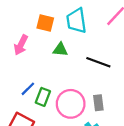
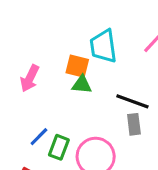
orange square: (45, 23) -> (77, 66), moved
gray rectangle: (98, 103) -> (134, 124), moved

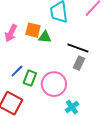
orange square: (77, 66) -> (33, 30), moved
gray rectangle: (134, 124) -> (79, 63), turned 32

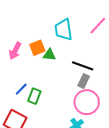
orange square: (33, 30) -> (37, 48), turned -35
pink circle: (54, 84) -> (87, 102), moved

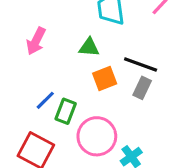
orange square: (37, 48) -> (105, 79), moved
pink circle: (87, 102) -> (97, 136), moved

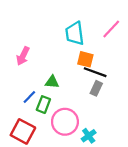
green triangle: (89, 47) -> (52, 82), moved
orange square: (105, 79) -> (85, 59), moved, turned 35

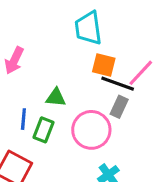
pink line: (111, 29) -> (141, 73), moved
blue line: (29, 97) -> (23, 119), turned -40
pink circle: (65, 122) -> (91, 130), moved

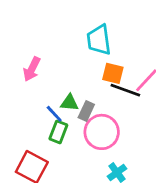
gray rectangle: (119, 107) -> (86, 111), moved
blue line: (23, 119) -> (54, 114), moved, turned -48

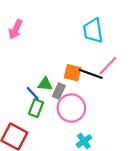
cyan trapezoid: (99, 40) -> (93, 31), moved
pink arrow: (32, 69) -> (16, 29), moved
orange square: (113, 73) -> (73, 73), moved

